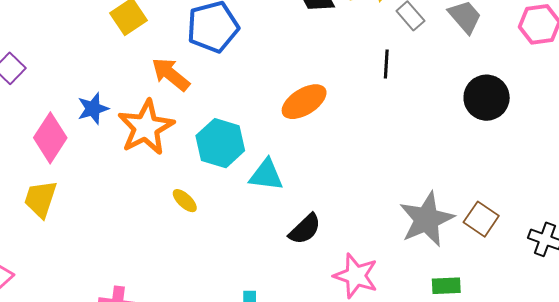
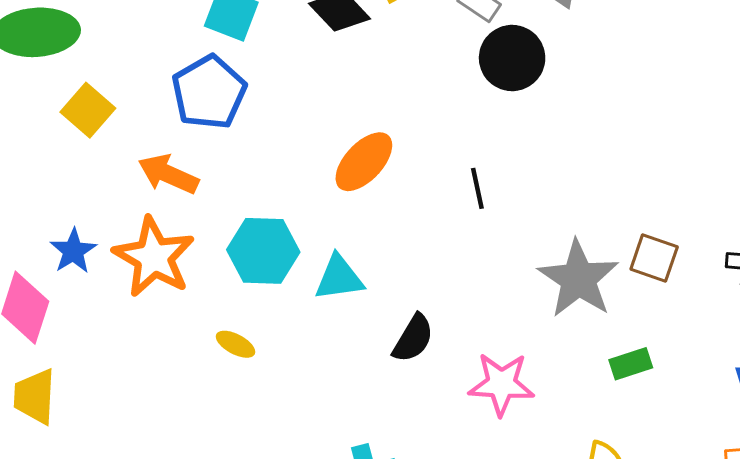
black line: (386, 64) -> (477, 188), moved
black circle: (487, 98) -> (512, 58), moved

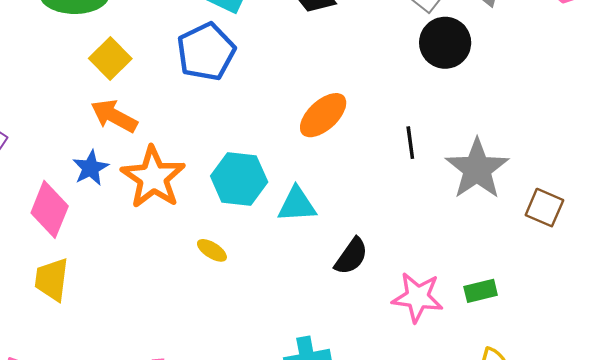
orange arrow: (168, 174) -> (114, 116), moved
gray star: (578, 279) -> (477, 169), moved
green rectangle: (631, 364) -> (481, 291), moved

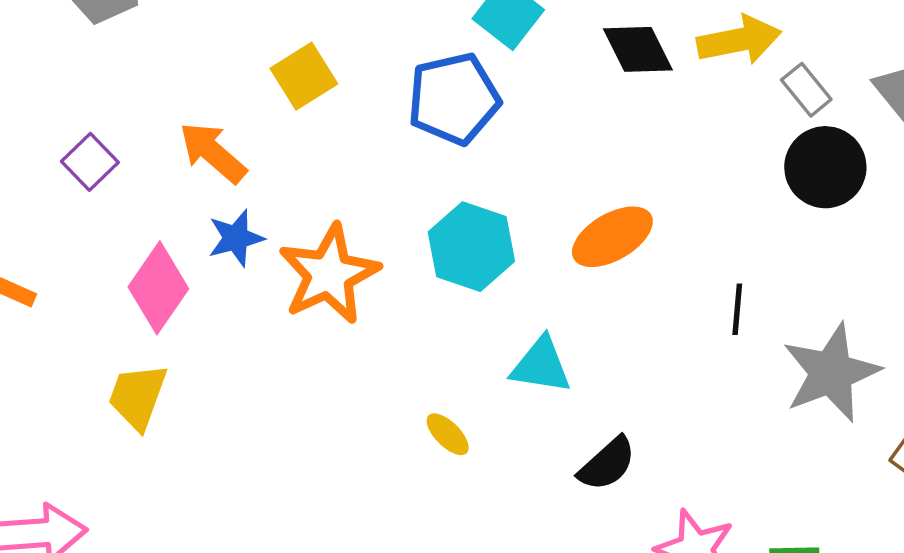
orange arrow: (114, 116) -> (213, 153), moved
cyan hexagon: (239, 179) -> (471, 247), moved
yellow ellipse: (212, 250) -> (448, 434), moved

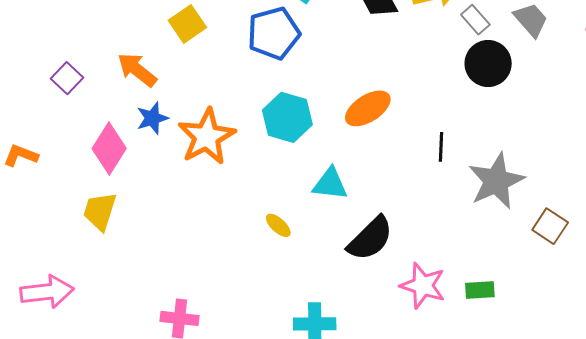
black semicircle: (607, 464) -> (370, 239), size x1.4

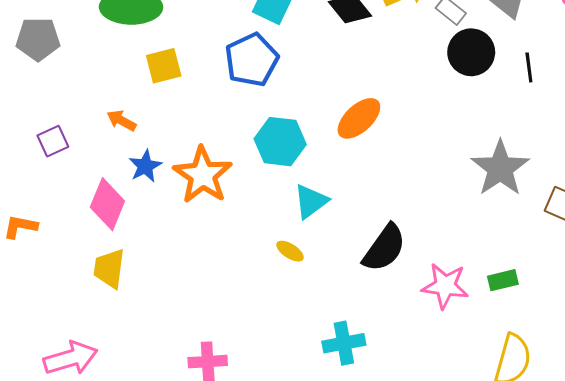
yellow square: (187, 24) -> (164, 66), turned 30
orange arrow: (137, 70) -> (121, 120), size x0.7
purple square: (67, 78) -> (53, 141), turned 32
black line: (441, 147) -> (529, 67), moved
cyan triangle: (330, 184) -> (311, 201), moved, turned -33

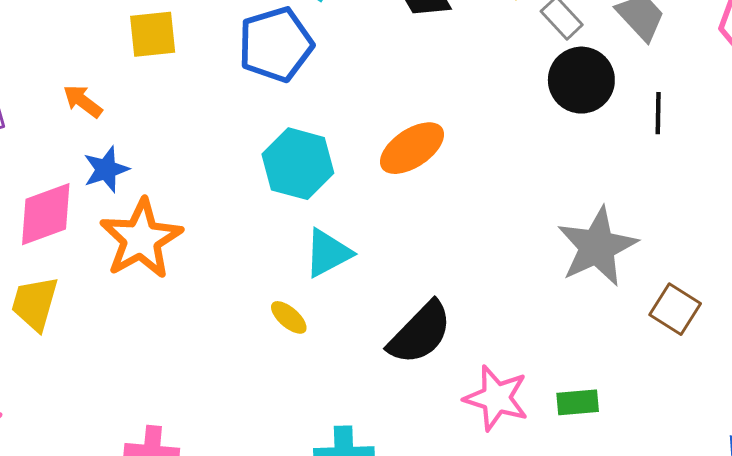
orange star: (203, 175) -> (141, 239), moved
pink diamond: (107, 204) -> (46, 214), turned 39

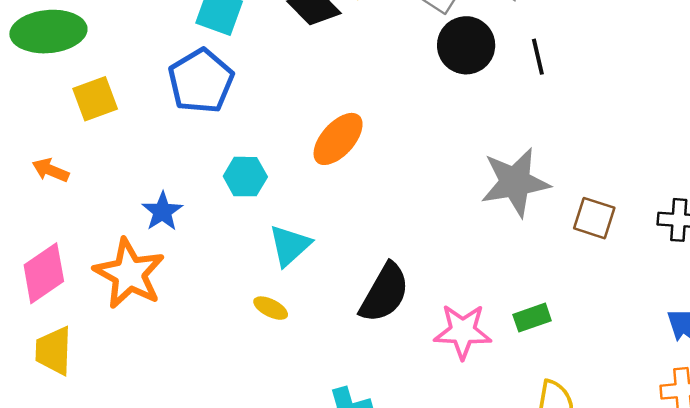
cyan hexagon: (298, 164) -> (245, 177), size x0.7
blue star: (106, 169) -> (162, 211), moved
gray star: (597, 247) -> (515, 182), turned 30

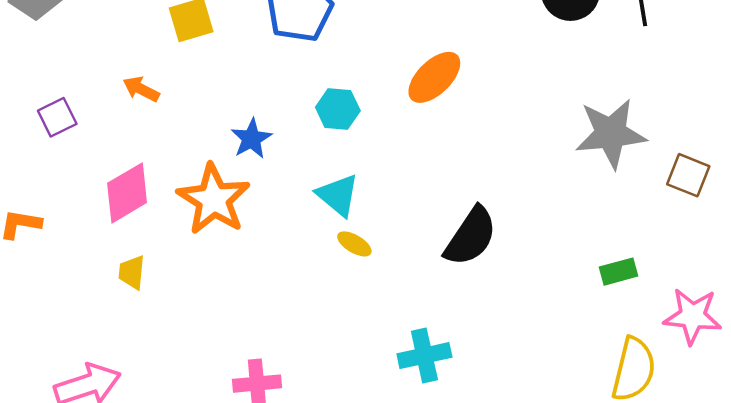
cyan triangle: (290, 245) -> (338, 195), moved, turned -42
pink star: (463, 331) -> (692, 316), moved
yellow trapezoid: (54, 351) -> (132, 272), size x0.7

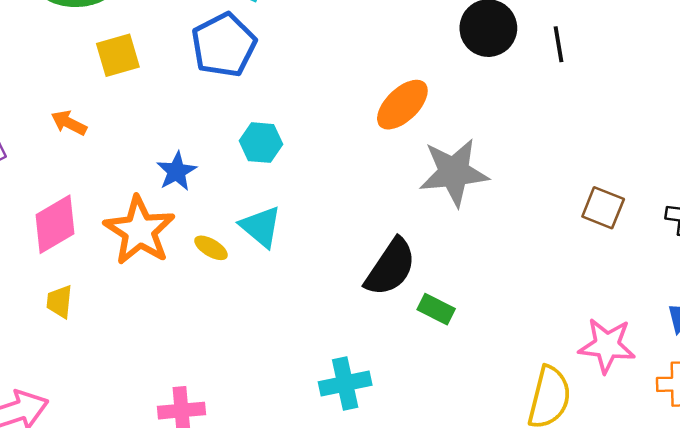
orange ellipse: (434, 77) -> (402, 105), moved
gray star: (611, 133) -> (454, 172), moved
yellow ellipse: (354, 244) -> (211, 248), moved
green rectangle: (618, 272) -> (436, 309), moved, turned 42

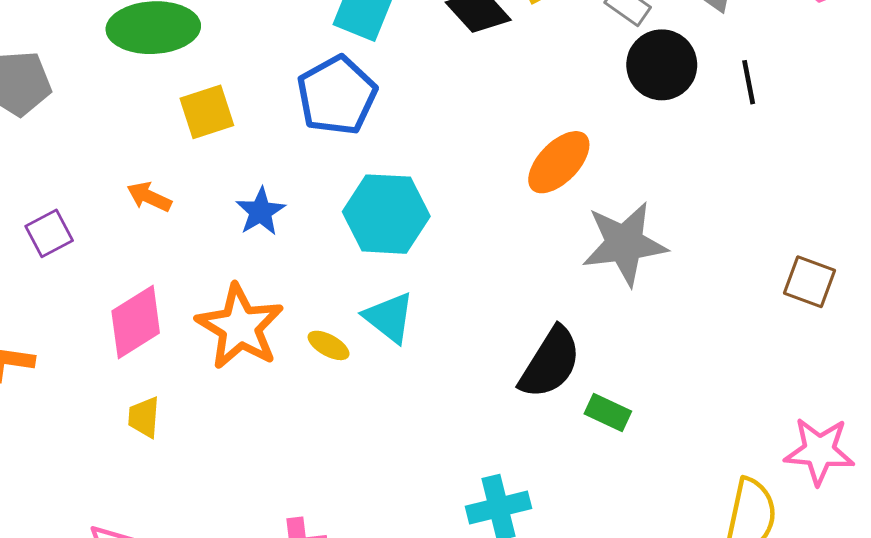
cyan hexagon: (261, 143) -> (386, 214), size x1.6
blue star: (177, 171) -> (261, 212), moved

